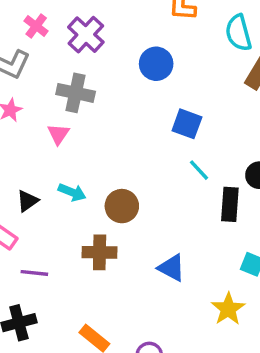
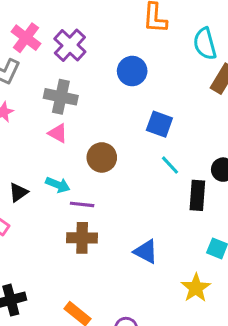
pink cross: (36, 26) -> (26, 38), size x1.4
pink triangle: (58, 134) -> (58, 133), moved, turned -35
brown circle: (122, 206) -> (102, 157), moved
purple line: (34, 273) -> (82, 204), moved

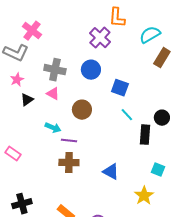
cyan semicircle: (205, 44) -> (150, 35), turned 75
purple cross: (70, 45) -> (100, 38), moved
blue circle: (132, 71) -> (91, 70), moved
black triangle: (18, 192) -> (27, 100), moved

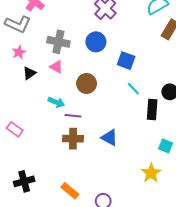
blue triangle: (111, 172) -> (109, 138), moved

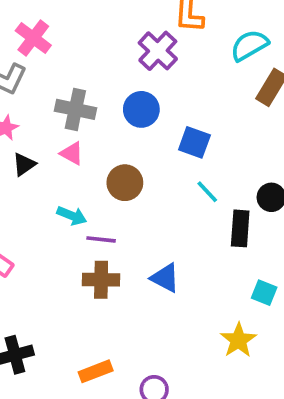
orange rectangle: (70, 191) -> (96, 371), turned -60

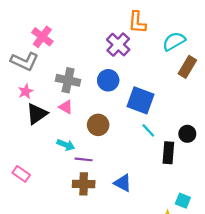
blue square: (194, 142) -> (140, 100), size x1.4
black triangle: (24, 164) -> (37, 114), size x1.5
cyan square: (264, 293) -> (183, 201), moved

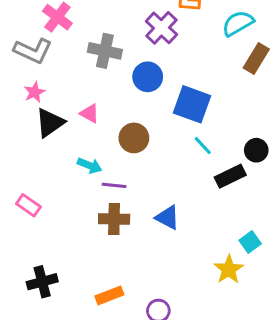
gray cross: (68, 80) -> (105, 51), moved
black rectangle: (168, 153) -> (230, 176), turned 60
cyan square: (183, 201) -> (250, 242), turned 32

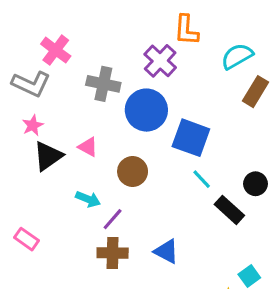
blue circle: (148, 77) -> (146, 110), size x1.4
black rectangle: (230, 176) -> (229, 210), turned 68
purple line: (114, 185) -> (113, 219), turned -55

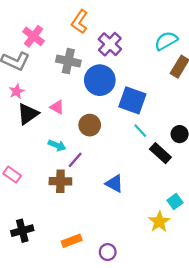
orange L-shape: (186, 30) -> (80, 22), moved, turned 30
brown cross: (113, 253) -> (60, 181), moved

